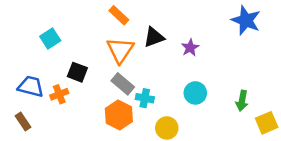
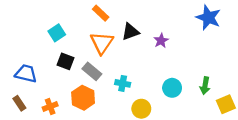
cyan square: (50, 39) -> (57, 33), moved
gray rectangle: (123, 84) -> (92, 71), moved
cyan circle: (195, 93) -> (172, 88), moved
orange cross: (59, 94) -> (50, 106), moved
orange hexagon: (119, 115) -> (83, 98), moved

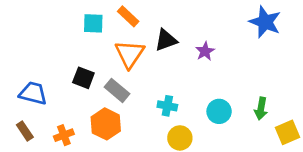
cyan square: (57, 33) -> (93, 23), moved, turned 35
cyan cross: (123, 83) -> (167, 106), moved

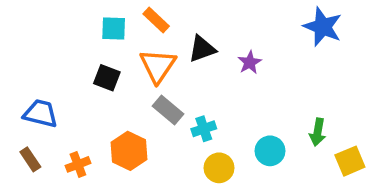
black square: (83, 78) -> (107, 78), moved
gray rectangle: (117, 90) -> (168, 110), moved
cyan cross: (167, 106) -> (204, 129), turned -30
cyan circle: (219, 111) -> (270, 151), moved

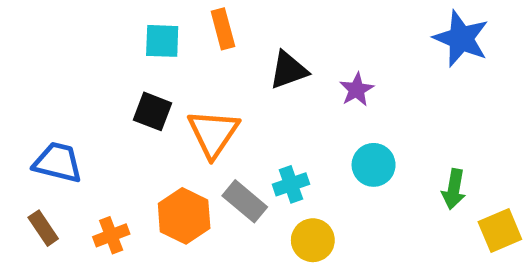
orange rectangle: (156, 20) -> (223, 29), turned 32
orange triangle: (158, 66) -> (213, 133), moved
gray rectangle: (168, 110) -> (245, 201), moved
cyan circle: (270, 151) -> (374, 165), moved

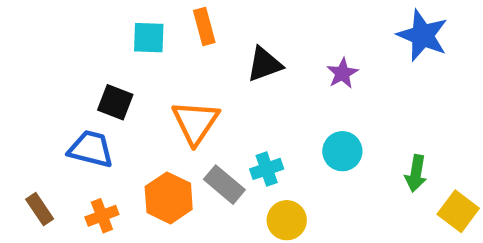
purple star: (357, 90) -> (342, 73), moved
black square: (152, 111) -> (115, 102), moved
blue trapezoid: (58, 162) -> (91, 149), moved
yellow square: (500, 230) -> (458, 211), turned -30

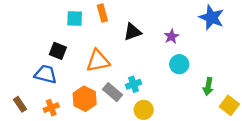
orange triangle: (195, 122) -> (98, 61), turned 45
cyan circle: (342, 151) -> (179, 64), moved

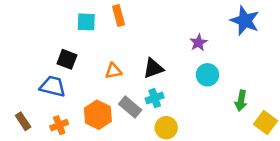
black triangle: (132, 32) -> (153, 68), moved
orange triangle: (98, 61) -> (113, 71), size x0.6

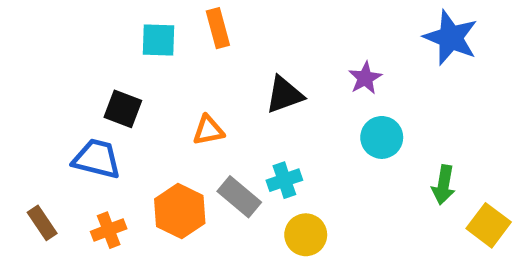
black triangle: (153, 68) -> (284, 95), moved

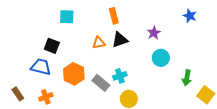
orange rectangle: (218, 28) -> (114, 16), moved
blue star: (451, 38) -> (190, 16), size x0.6
orange triangle: (208, 130) -> (99, 43), moved
orange hexagon: (180, 211) -> (74, 74), moved

